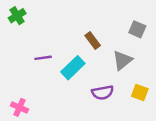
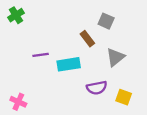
gray square: (137, 29) -> (106, 21), moved
cyan rectangle: (73, 68) -> (69, 64), turned 35
yellow square: (140, 93) -> (124, 97), moved

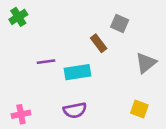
gray triangle: (115, 57) -> (146, 63), moved
purple semicircle: (97, 88) -> (75, 110), moved
pink cross: (18, 102) -> (21, 114), turned -35

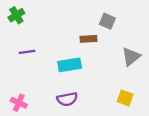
brown rectangle: (99, 43) -> (88, 39), turned -56
purple line: (46, 62) -> (27, 52), moved
pink cross: (21, 114) -> (19, 103), turned 35

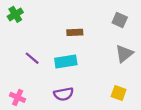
gray square: (107, 21) -> (120, 20), moved
brown rectangle: (88, 39) -> (75, 32), moved
purple line: (27, 52) -> (32, 58), moved, turned 48

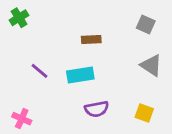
gray triangle: (124, 54) -> (151, 65), turned -48
purple semicircle: (64, 94) -> (97, 109), moved

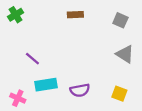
brown rectangle: (91, 40) -> (75, 15), moved
cyan rectangle: (80, 75) -> (46, 85), moved

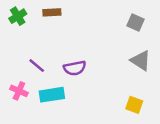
brown rectangle: (75, 15) -> (52, 12), moved
purple semicircle: (80, 90) -> (75, 68), moved
pink cross: (18, 98) -> (19, 91), moved

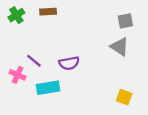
gray square: (136, 22) -> (125, 21), turned -35
gray triangle: (141, 61) -> (119, 47), moved
pink cross: (19, 91) -> (18, 75), moved

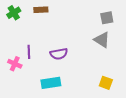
purple line: (34, 61) -> (29, 52), turned 48
cyan rectangle: (48, 88) -> (51, 83), moved

